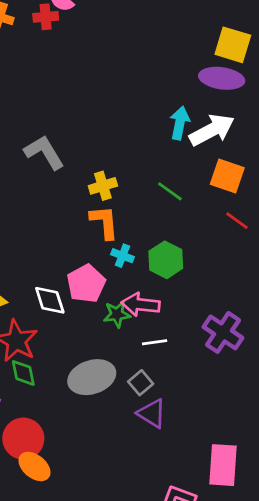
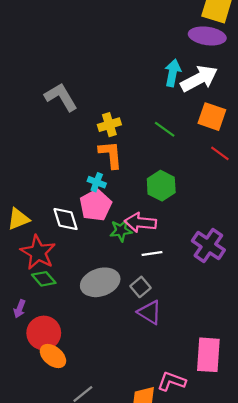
cyan cross: (122, 256) -> (97, 182), moved
green diamond: (23, 373) -> (44, 279), turned -30

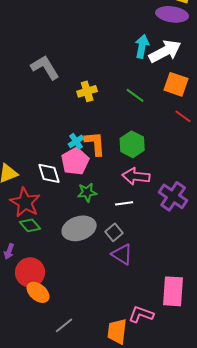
orange L-shape: (111, 155) -> (95, 143), moved
cyan cross: (97, 182) -> (76, 141), turned 35
pink arrow: (140, 222) -> (136, 176), moved
green star: (121, 231) -> (87, 192), moved

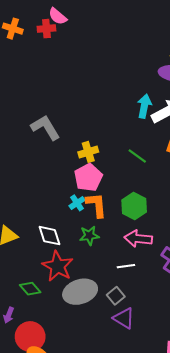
pink pentagon: (75, 161) -> (88, 177), moved
green star: (87, 192) -> (89, 236), moved
red star: (25, 202) -> (58, 266), moved

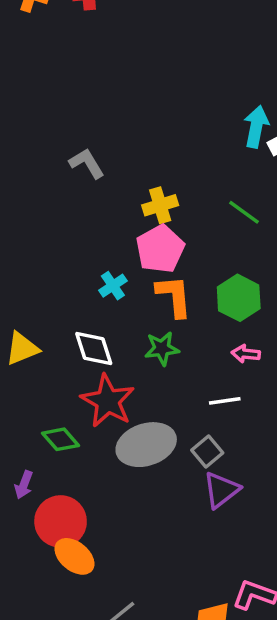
gray L-shape: (45, 127) -> (87, 163), size x0.7
cyan cross: (77, 203) -> (113, 286), moved
pink arrow: (138, 239) -> (246, 354), size x0.6
purple triangle: (124, 318) -> (221, 490), turned 50

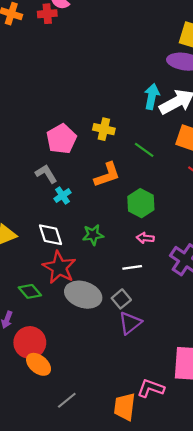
gray L-shape: (87, 163) -> (46, 174), moved
yellow cross: (160, 205) -> (104, 129), moved, turned 30
pink pentagon: (160, 249) -> (61, 139), moved
orange L-shape: (174, 296) -> (107, 175), moved, turned 76
gray ellipse: (146, 445) -> (83, 295), turned 36

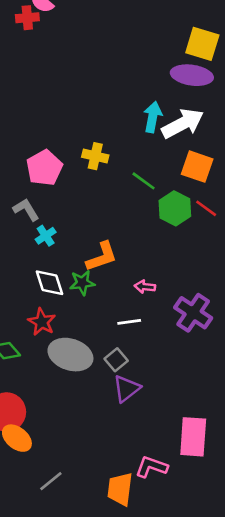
orange L-shape: (107, 175) -> (102, 257), moved
green hexagon: (141, 203) -> (175, 208), moved
white diamond: (51, 235) -> (50, 283), moved
red star: (59, 267) -> (42, 322), size x0.7

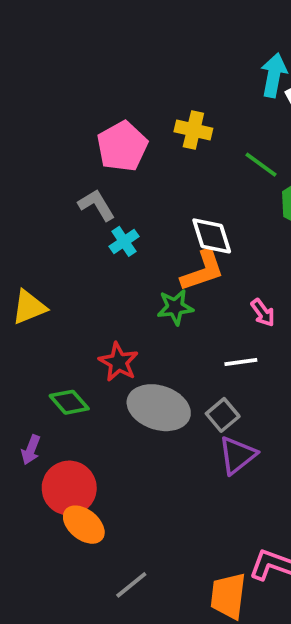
white diamond: (50, 283) -> (212, 236), moved
pink arrow: (145, 287) -> (263, 313), turned -132

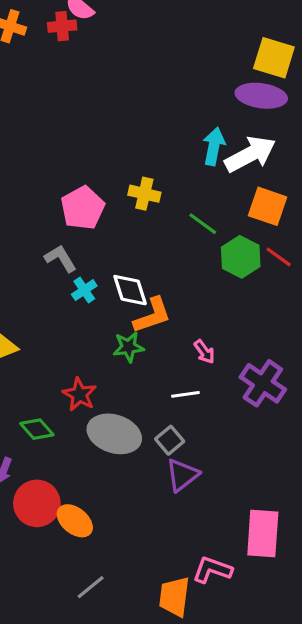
white diamond: (212, 236) -> (130, 290), moved
orange ellipse: (84, 525) -> (75, 521), moved

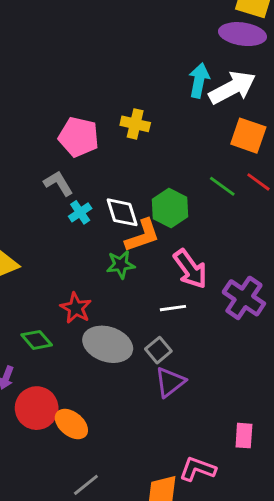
pink pentagon: (83, 208) -> (79, 137), turned -30
green line: (203, 224) -> (222, 186), moved
green hexagon: (241, 257) -> (170, 208), moved
pink arrow: (204, 352) -> (190, 269), size x1.8
pink rectangle: (263, 533) -> (244, 436), size x0.6

